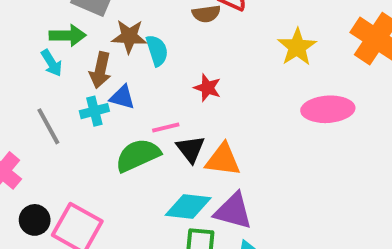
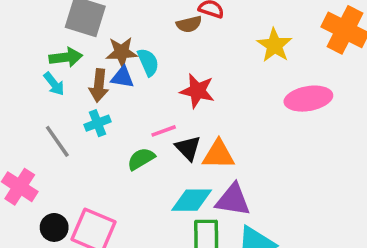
red star: (207, 88) -> (197, 91), size x1.4
blue triangle: (122, 97) -> (122, 77), moved
green semicircle: (138, 155) -> (141, 159), size x0.7

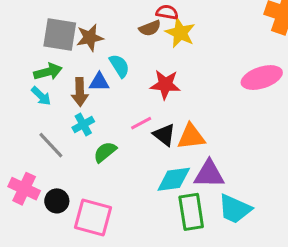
yellow star: (274, 45) -> (180, 33), moved
brown star: (122, 52) -> (90, 38), moved
green semicircle: (141, 159) -> (105, 152), moved
black circle: (54, 227) -> (57, 201), moved

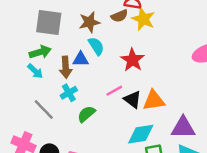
brown star: (90, 38) -> (89, 22), moved
red star: (165, 85) -> (133, 60), turned 30
purple triangle: (209, 174) -> (183, 128), moved

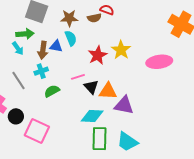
yellow star: (143, 19) -> (121, 50), moved
purple triangle: (183, 128) -> (124, 105), moved

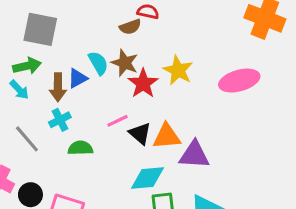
brown star: (69, 18) -> (125, 63), moved, turned 30
blue triangle: (56, 46) -> (78, 78), turned -32
green semicircle: (52, 91) -> (80, 148), turned 35

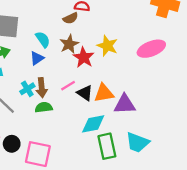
cyan semicircle: (98, 63) -> (43, 39), moved
brown star: (125, 63) -> (69, 44), turned 30
brown arrow: (58, 87) -> (42, 88), moved

